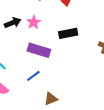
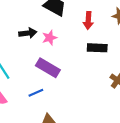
black rectangle: (68, 33) -> (97, 48), moved

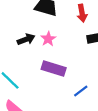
blue line: (36, 93) -> (81, 91), moved

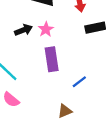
purple rectangle: (54, 68) -> (52, 59), turned 65

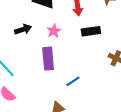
pink star: (46, 29) -> (54, 31), moved

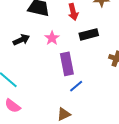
purple rectangle: (48, 59) -> (67, 64), moved

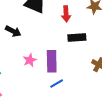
pink star: (52, 38) -> (30, 60), moved
black arrow: (21, 40) -> (13, 31), turned 42

